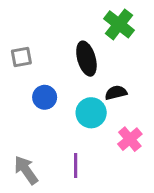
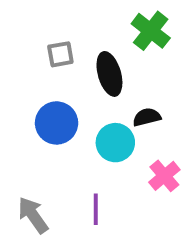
gray square: (21, 57) -> (60, 54), moved
blue circle: (45, 97) -> (57, 123), size x1.4

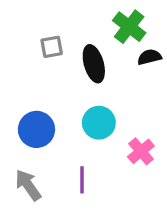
black semicircle: (147, 117) -> (149, 57), moved
blue circle: (57, 123) -> (36, 129), moved

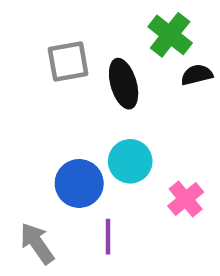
gray square: (52, 47) -> (68, 61), size x1.4
blue circle: (36, 129) -> (79, 183), moved

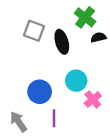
gray square: (68, 61) -> (34, 31), turned 30
cyan circle: (130, 161) -> (76, 81), moved

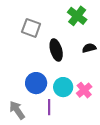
black semicircle: (98, 37) -> (89, 48), moved
black ellipse: (62, 42) -> (56, 50), moved
cyan circle: (76, 81) -> (63, 87), moved

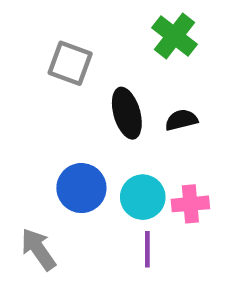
black semicircle: (89, 48) -> (181, 120), moved
pink cross: (84, 90) -> (190, 204), turned 35
purple line: (49, 107) -> (147, 249), moved

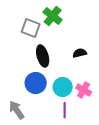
green cross: (175, 36) -> (53, 16), moved
black ellipse: (127, 113) -> (43, 56), moved
pink cross: (190, 204) -> (84, 90), turned 35

